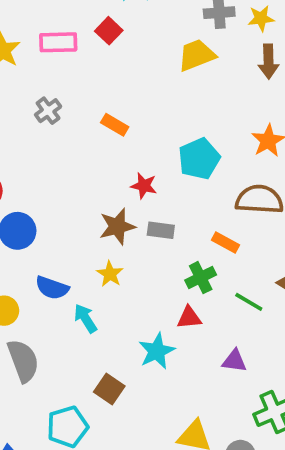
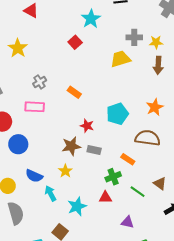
pink rectangle: (58, 42) -> (35, 107), moved
cyan star: (157, 351) -> (77, 206), moved

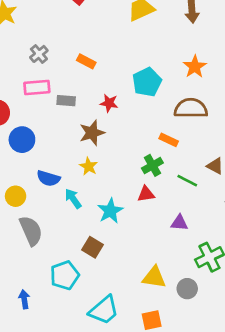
gray rectangle: (94, 150) -> (66, 101), moved

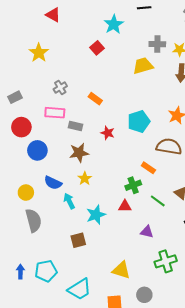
brown star: (92, 133) -> (79, 153), moved
brown square: (93, 247) -> (78, 240), turned 35
cyan pentagon: (65, 275) -> (46, 271), moved
gray circle: (187, 289) -> (144, 295), moved

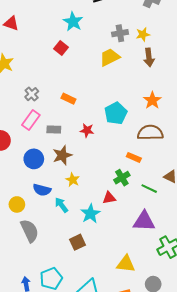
pink rectangle: (55, 113) -> (31, 120), turned -48
blue circle: (37, 150) -> (34, 159), moved
red triangle: (125, 206) -> (109, 198), moved
purple triangle: (147, 232) -> (144, 221), size x1.6

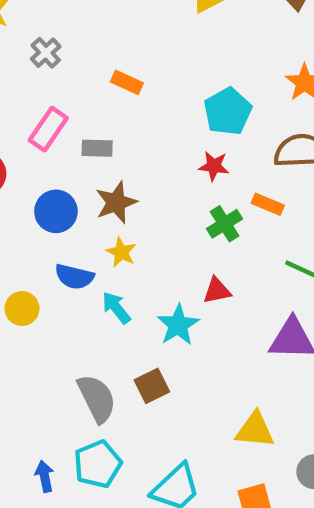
gray cross: (32, 94) -> (46, 53), moved
red star: (87, 130) -> (214, 166), moved
green cross: (122, 178) -> (225, 224), moved
yellow star: (73, 180) -> (121, 252), moved
gray semicircle: (30, 231) -> (97, 398), moved

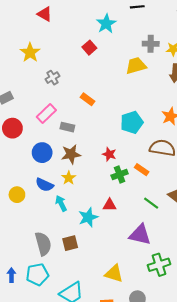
red star: (214, 166) -> (109, 154), moved

